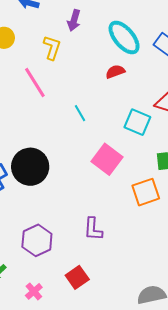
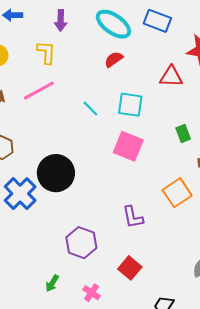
pink line: (35, 83) -> (39, 91), turned -72
cyan square: (137, 122) -> (130, 105), moved
orange square: (146, 192) -> (177, 193), moved

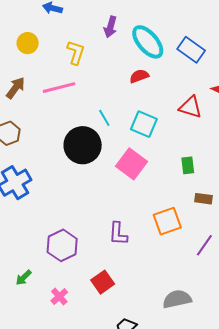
purple arrow: (61, 20) -> (110, 27), moved
black circle: (56, 173) -> (83, 145), moved

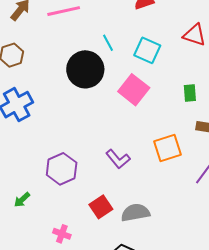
purple L-shape: (118, 234) -> (118, 159), turned -45
pink cross: (59, 296) -> (62, 234), moved, turned -30
gray semicircle: (177, 299) -> (135, 213), moved

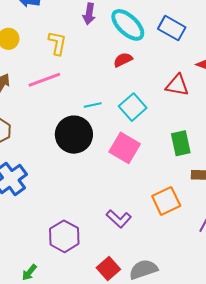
cyan line: (108, 43) -> (93, 105), turned -66
cyan square: (147, 50) -> (133, 107), turned 32
green rectangle: (190, 93) -> (181, 143), size x1.4

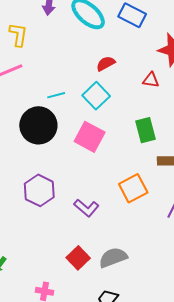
red semicircle: (123, 60) -> (106, 64), moved
red triangle: (177, 85) -> (151, 80), moved, size x0.7
purple hexagon: (64, 236) -> (39, 190), moved

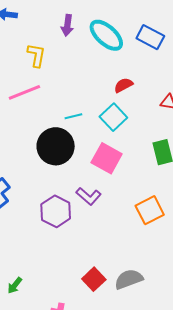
purple L-shape: (86, 208) -> (89, 196), moved

